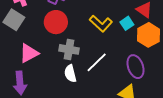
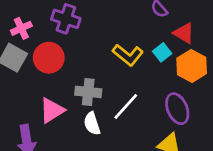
red circle: (56, 22) -> (49, 58), moved
pink triangle: (29, 53) -> (52, 110), moved

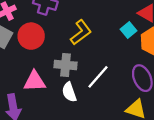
yellow L-shape: (128, 55) -> (81, 32), moved, turned -75
pink triangle: (52, 110) -> (35, 81), turned 30

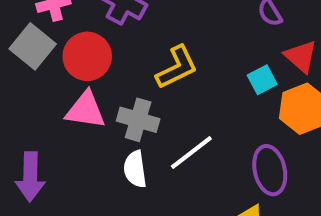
pink triangle: (35, 81) -> (86, 110), moved

